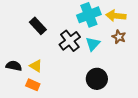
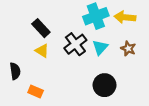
brown star: (119, 37) -> (128, 48), moved
black semicircle: (14, 66) -> (15, 71), turned 70
yellow triangle: (36, 66) -> (42, 51), moved

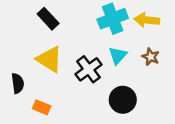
black rectangle: (41, 28) -> (48, 19), moved
black cross: (75, 44) -> (89, 69), moved
yellow triangle: (42, 51) -> (49, 59), size x1.6

